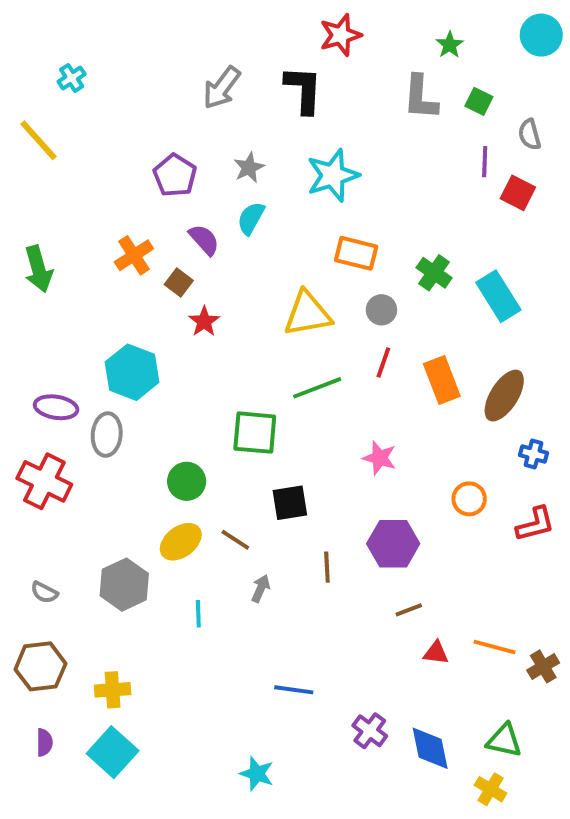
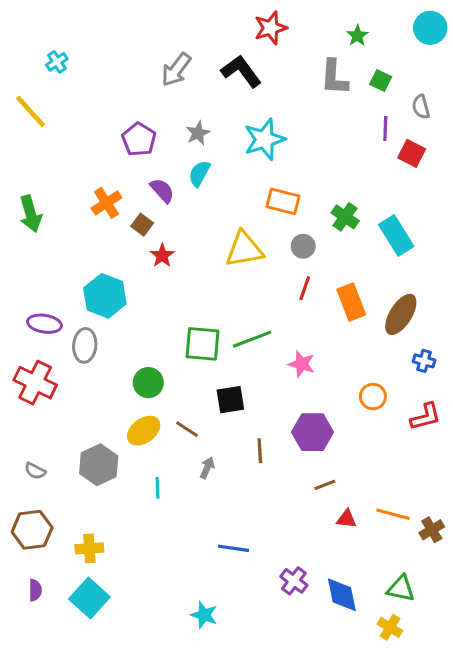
black L-shape: (304, 90) -> (241, 71), turned -39
green line: (317, 388) -> (252, 339), moved

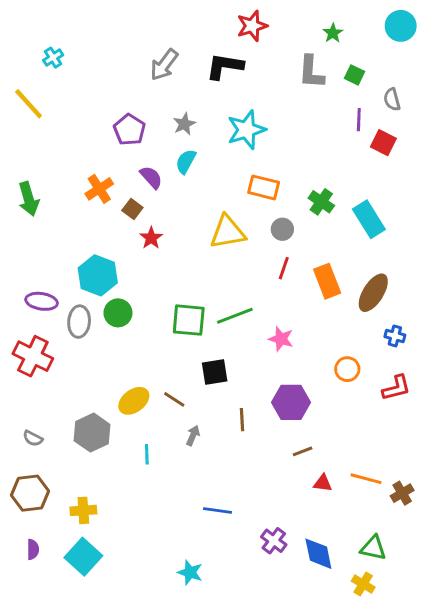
black L-shape: (241, 71) -> (225, 66), turned -45
green circle: (148, 383) -> (118, 313), moved

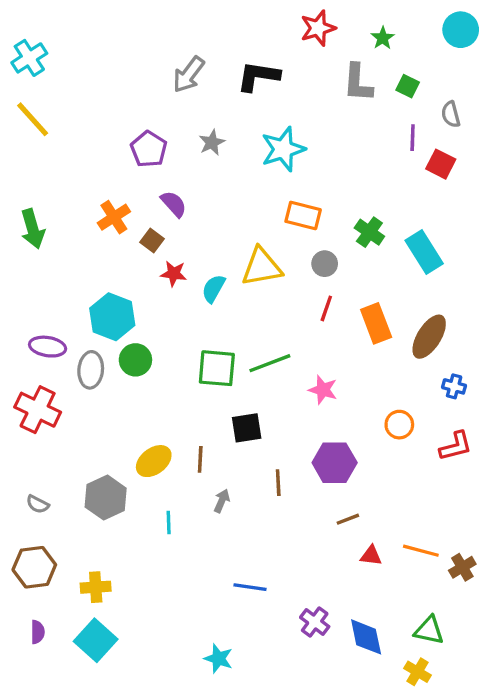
red star: (252, 26) -> (318, 28), moved
cyan cross: (53, 58) -> (29, 58), moved, size x1.5
cyan semicircle: (186, 161) -> (213, 289), moved
red star: (151, 238) -> (174, 274), turned -30
brown line: (174, 399) -> (200, 459), turned 60

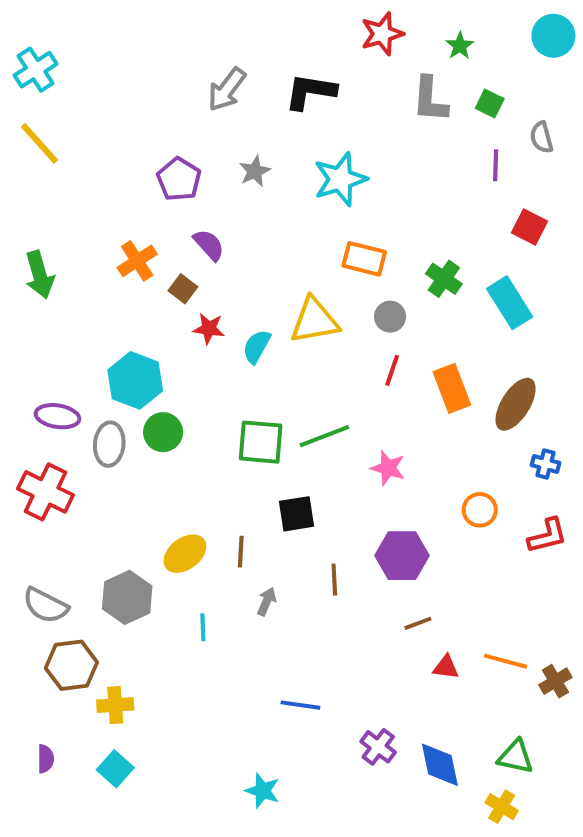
red square: (441, 164) -> (530, 227), moved
gray semicircle: (38, 504) -> (46, 605), size x1.6
brown hexagon: (34, 567) -> (71, 665), moved
cyan square: (96, 640) -> (115, 769), size x0.7

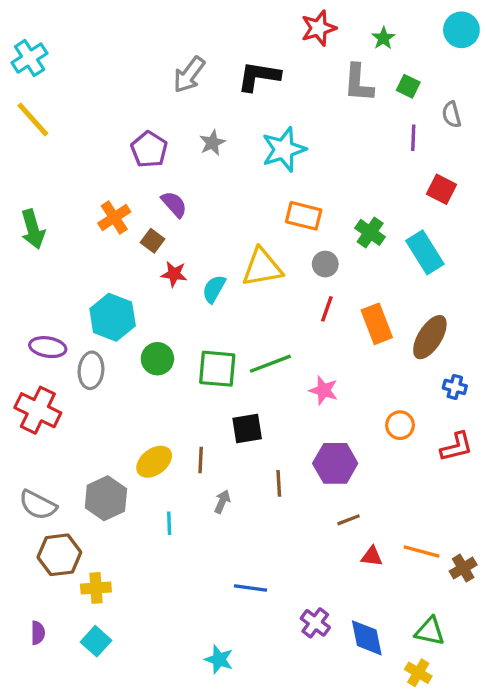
green circle: (163, 432) -> (157, 359), moved

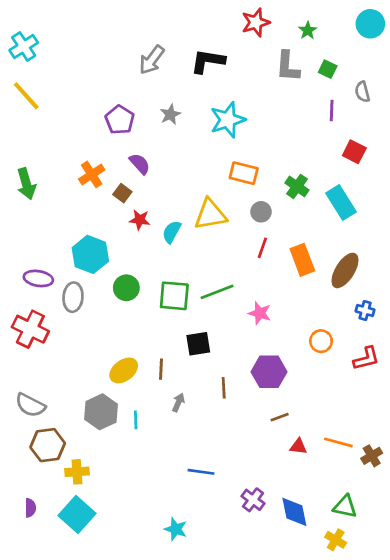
gray hexagon: (106, 498) -> (101, 412), moved
cyan square: (96, 641) -> (77, 514), size x1.5

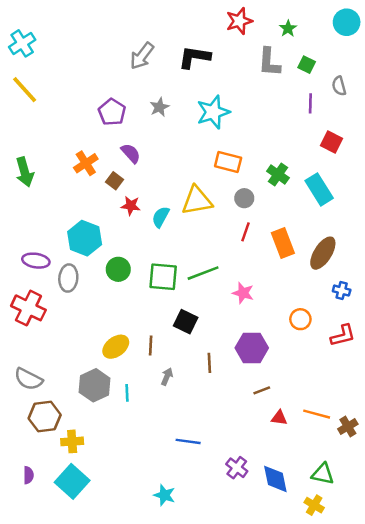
black square: (198, 344) -> (186, 322), turned 35

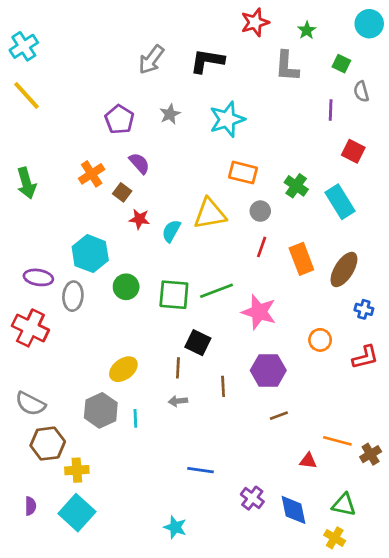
green square: (307, 65) -> (341, 64), moved
pink star: (243, 293) -> (259, 312), size x1.5
brown line: (151, 345) -> (178, 368), moved
gray arrow: (167, 377) -> (178, 401), turned -119
red triangle: (279, 418) -> (308, 461), moved

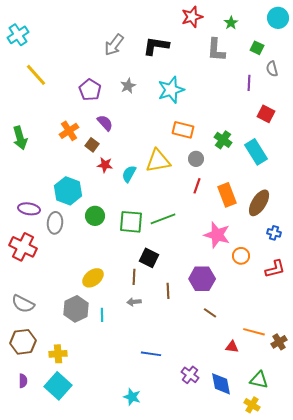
yellow line: (26, 95) -> (36, 75), moved
pink star: (259, 312) -> (217, 235), moved
brown line: (279, 416) -> (210, 313), turned 56
brown hexagon: (48, 444) -> (23, 342), moved

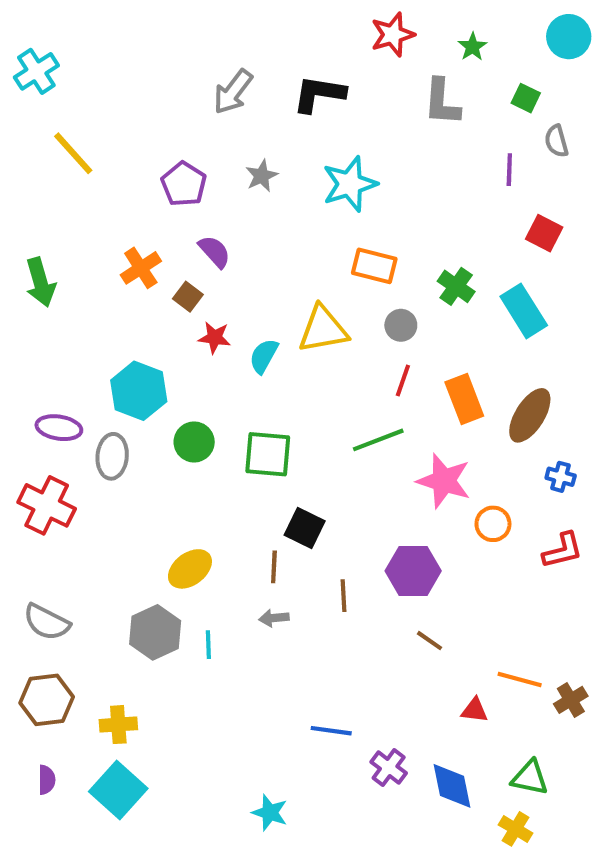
green line: (163, 219) -> (378, 440), moved
blue line: (151, 354) -> (331, 731), moved

